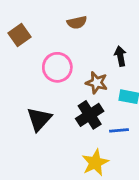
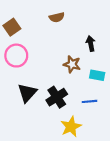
pink circle: (57, 67) -> (16, 56), moved
black cross: (90, 115) -> (57, 97), moved

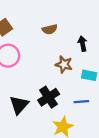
brown semicircle: (57, 17) -> (50, 29), moved
black triangle: (27, 93) -> (19, 105), moved

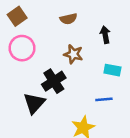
brown star: (64, 64) -> (73, 54), moved
black cross: (49, 97) -> (54, 81), moved

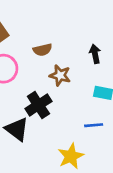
brown semicircle: (68, 19) -> (42, 50), moved
black triangle: (34, 103) -> (17, 129), turned -35

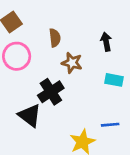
brown semicircle: (42, 50) -> (55, 38), turned -84
blue line: (94, 125) -> (110, 125), moved

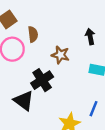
brown semicircle: (55, 38) -> (33, 34), moved
blue line: (110, 125) -> (94, 109), turned -63

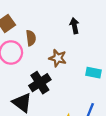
black arrow: (90, 37) -> (74, 26), moved

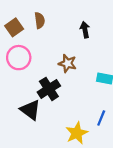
brown semicircle: (31, 38) -> (40, 20), moved

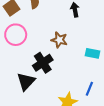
black triangle: (30, 110) -> (26, 81), turned 36

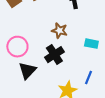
pink circle: (16, 35) -> (17, 47), moved
black cross: (43, 63) -> (54, 55), moved

